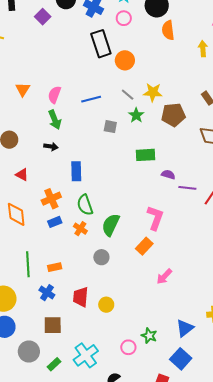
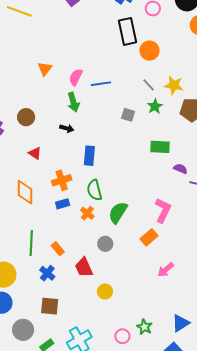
blue line: (91, 99) -> (101, 84), moved
orange rectangle: (55, 267) -> (58, 249), turned 56
red trapezoid: (81, 297) -> (84, 267), moved, turned -35

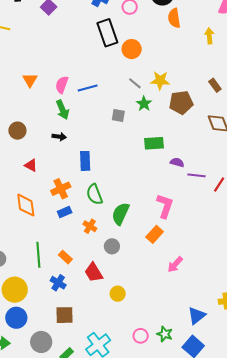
orange cross: (87, 213) -> (90, 226), moved
green star: (144, 327) -> (165, 334), moved

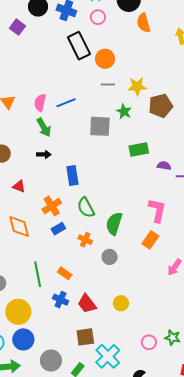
gray line: (135, 83) -> (108, 85), moved, turned -32
gray square: (118, 115) -> (100, 126), size x1.6
red trapezoid: (94, 272) -> (87, 304), moved
brown square: (65, 315) -> (85, 337), moved

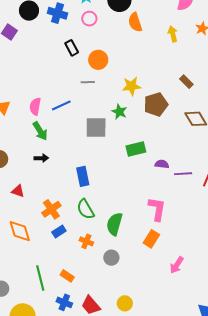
black rectangle: (79, 46) -> (72, 48), size x0.6
gray line: (108, 85) -> (88, 82), moved
blue rectangle: (72, 175) -> (83, 176), moved

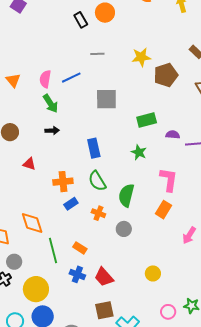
orange circle: (98, 60) -> (105, 13), moved
green star: (119, 112) -> (139, 152), moved
orange cross: (51, 209) -> (63, 182), turned 30
orange diamond: (20, 231) -> (32, 223), moved
yellow circle: (125, 303) -> (153, 273), moved

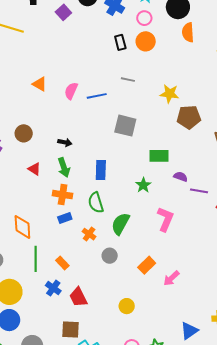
orange triangle: (13, 80) -> (40, 84), turned -35
green arrow: (51, 104) -> (64, 168), moved
orange rectangle: (164, 210) -> (147, 265), moved

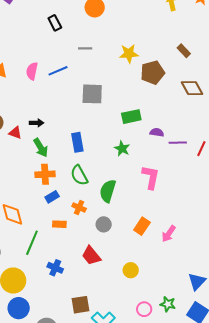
black rectangle: (120, 42) -> (55, 23), moved
red triangle: (34, 169) -> (15, 133), moved
green line: (36, 259) -> (32, 243), turned 35
orange rectangle: (62, 263) -> (59, 224), moved, turned -32
red trapezoid: (78, 297) -> (91, 256), moved

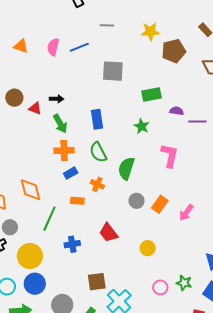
gray circle: (104, 224) -> (136, 201), moved
blue cross: (55, 268) -> (72, 244), turned -35

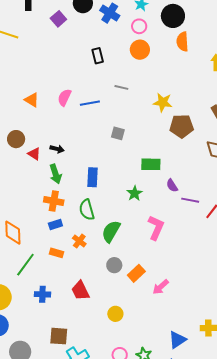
orange triangle: (21, 46) -> (32, 100), moved
gray square: (113, 71) -> (118, 133), size x0.6
purple semicircle: (177, 111) -> (172, 186), turned -144

